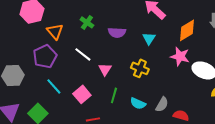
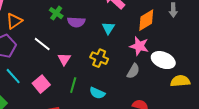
green cross: (87, 22) -> (56, 13), moved
orange triangle: (55, 31) -> (14, 21), turned 36
gray semicircle: (162, 104) -> (133, 71), moved

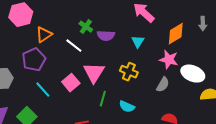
white line: (42, 44) -> (74, 46), moved
pink triangle: (64, 59) -> (94, 73), size x1.6
pink square: (41, 84) -> (71, 83), moved

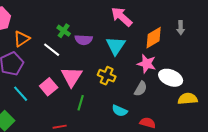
cyan triangle: (138, 42) -> (116, 46), size x1.5
cyan semicircle: (127, 107) -> (120, 111), moved

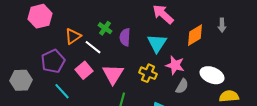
orange triangle: (22, 39) -> (73, 36), moved
purple semicircle: (84, 40) -> (125, 37), turned 90
pink star: (147, 64) -> (175, 65), moved
pink square: (49, 87) -> (84, 70), moved

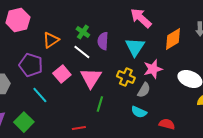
white line: (93, 47) -> (82, 52), moved
purple pentagon: (53, 61) -> (31, 65), turned -30
pink star: (175, 65) -> (153, 69), turned -30
gray semicircle: (182, 86) -> (144, 90), moved

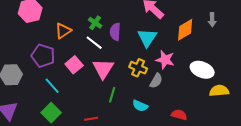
pink star: (153, 69) -> (165, 60), turned 30
cyan semicircle: (139, 112) -> (140, 106), moved
green square: (24, 122) -> (51, 113), moved

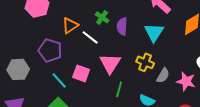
white line: (94, 43) -> (90, 37), moved
pink star: (165, 60) -> (186, 81), moved
pink square: (74, 65) -> (81, 73), moved, turned -30

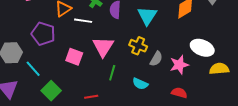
white line: (90, 37) -> (83, 21), turned -30
cyan line: (59, 80) -> (33, 69), moved
pink star: (186, 81) -> (179, 65), turned -30

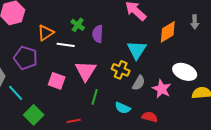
cyan triangle: (147, 16) -> (137, 50), moved
pink star: (179, 65) -> (162, 89), turned -30
red semicircle: (179, 93) -> (150, 117), moved

